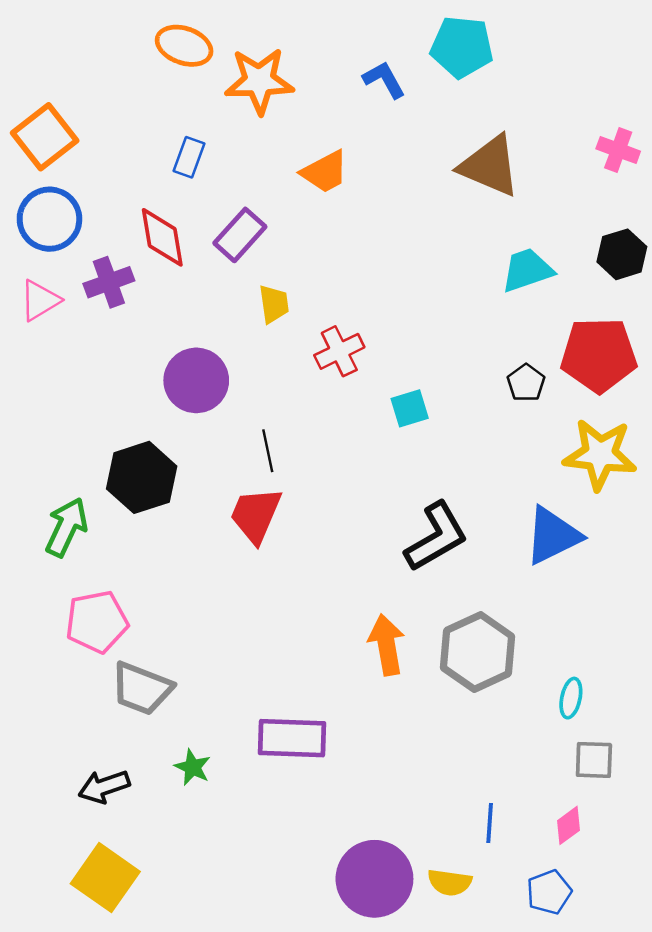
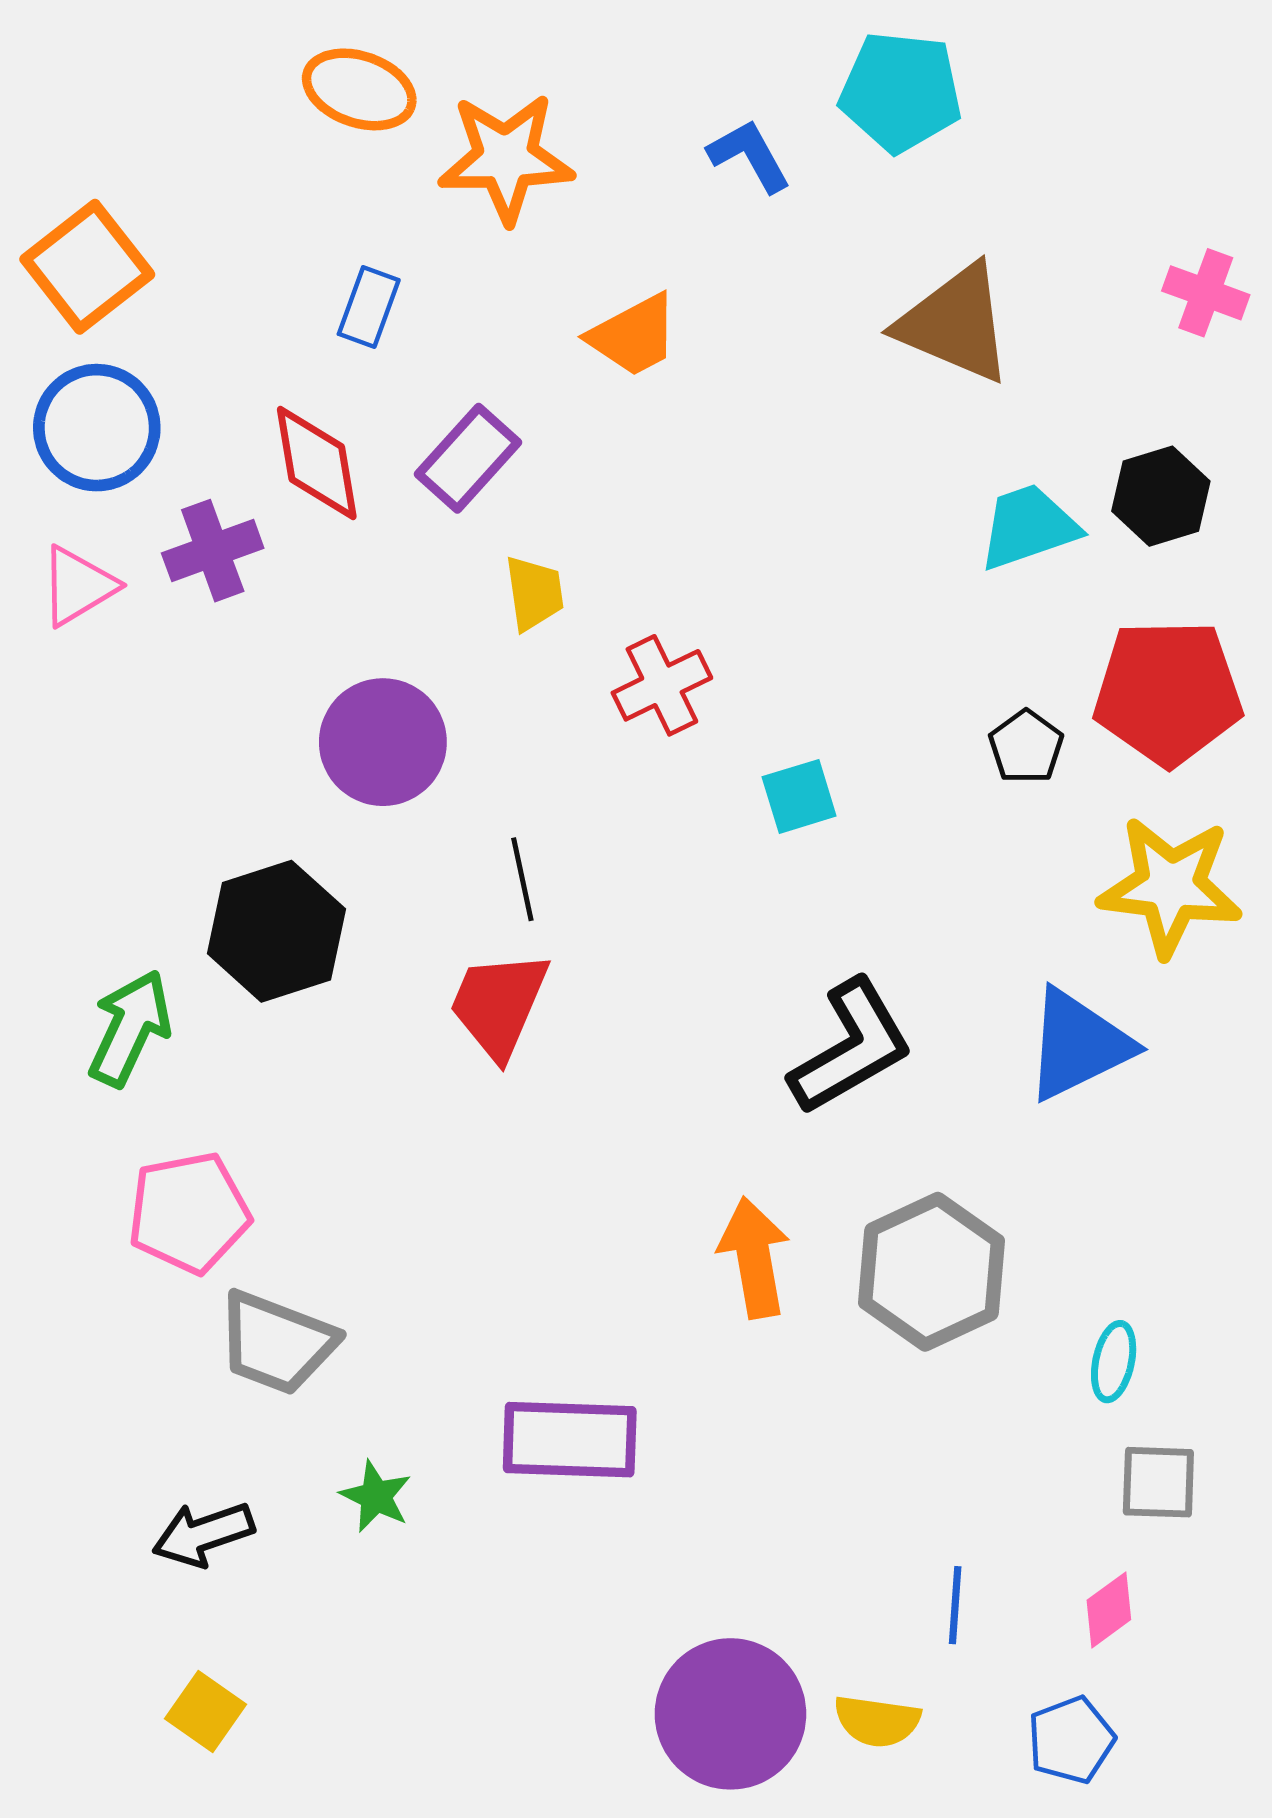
black hexagon: (622, 254) -> (1161, 496), moved
yellow square: (105, 878) -> (206, 1712), size x0.6

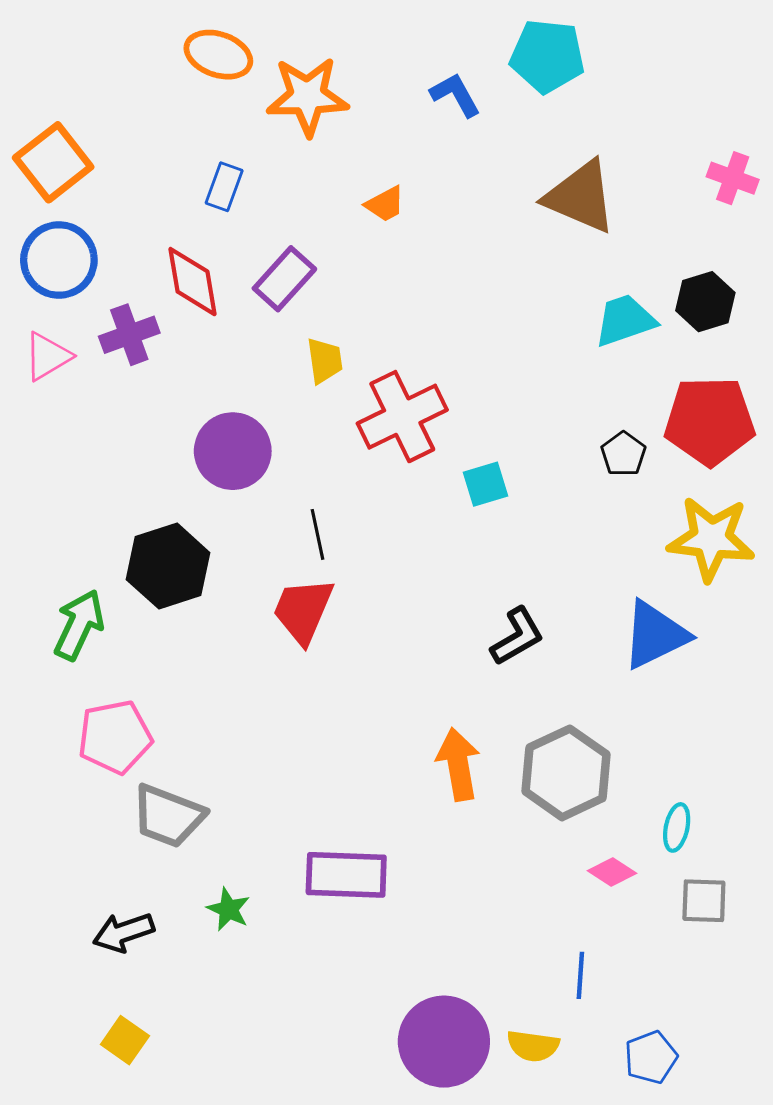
orange trapezoid: (634, 335) -> (385, 204), size x0.7
red cross: (662, 685) -> (402, 417), size x1.5
black L-shape: (851, 1047) -> (517, 636), size x0.7
pink diamond: (1109, 1610) -> (612, 872), moved, turned 69

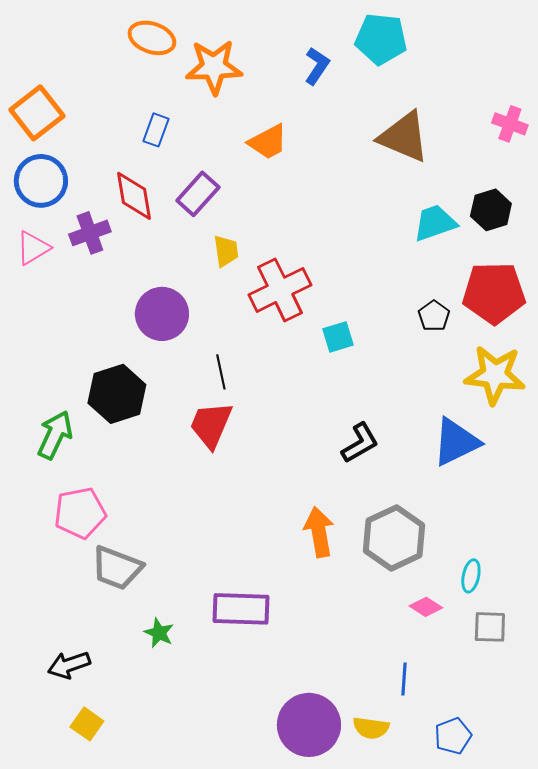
blue L-shape: (455, 95) -> (317, 66), turned 63
orange trapezoid: (385, 204) -> (268, 142), size x1.4
black arrow: (124, 932) -> (69, 665), moved

